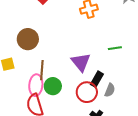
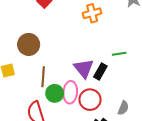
black rectangle: (97, 79) -> (100, 72), moved
pink ellipse: (36, 85) -> (70, 92), moved
gray semicircle: (110, 90) -> (123, 108), moved

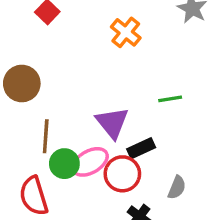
orange cross: (92, 13) -> (126, 32), turned -36
black rectangle: (100, 72) -> (141, 148), moved, turned 35
pink ellipse: (70, 92) -> (90, 162), turned 55

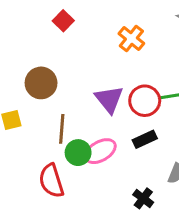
purple triangle: (112, 123) -> (109, 99), moved
red circle: (122, 174) -> (145, 101), moved

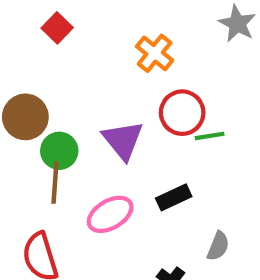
red circle: (145, 101) -> (182, 113), moved
green circle: (78, 153) -> (59, 151), moved

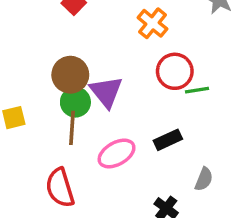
brown circle: (25, 117) -> (70, 75), moved
purple triangle: (123, 140) -> (106, 92), moved

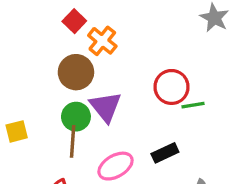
orange cross: (152, 23) -> (102, 41), moved
brown circle: (70, 75) -> (76, 72), moved

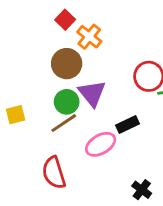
brown line: (73, 141) -> (64, 123), turned 52
black rectangle: (165, 153) -> (128, 125), moved

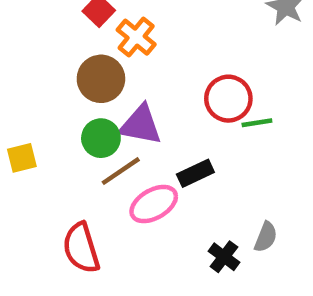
purple triangle: (92, 93) -> (141, 125), turned -40
brown line: (64, 123) -> (121, 171), moved
black cross: (142, 190) -> (224, 257), moved

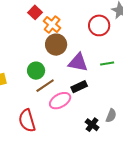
brown circle: (101, 79) -> (56, 45), moved
red circle: (228, 99) -> (99, 25), moved
purple triangle: (141, 125) -> (78, 63), moved

